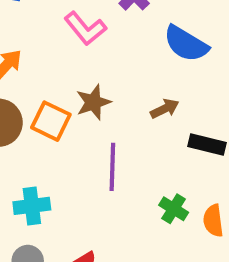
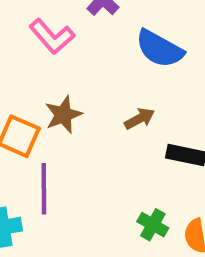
purple line: (112, 167) -> (44, 189), moved

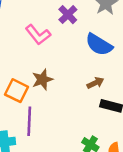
brown arrow: (140, 119) -> (95, 83), moved

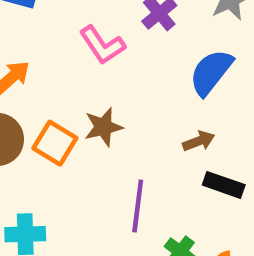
blue semicircle: (99, 45) -> (211, 72), turned 92
purple line: (29, 121) -> (138, 206), moved

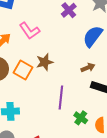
pink L-shape: (102, 45) -> (29, 31), moved

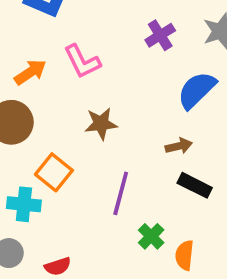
orange square: (23, 70) -> (54, 172), moved

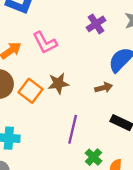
brown arrow: (179, 146) -> (104, 88), moved
orange square: (54, 172) -> (31, 91), moved

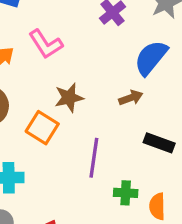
orange square: (31, 91) -> (42, 128), moved
green cross: (93, 157) -> (126, 193), turned -35

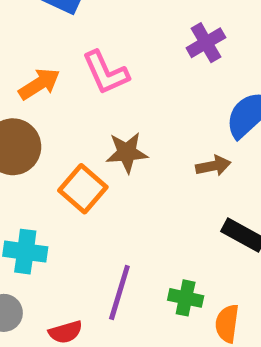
purple line: (94, 158) -> (119, 292), moved

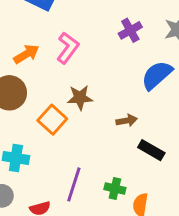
pink L-shape: (106, 73) -> (68, 48), turned -120
brown arrow: (213, 166) -> (127, 121), moved

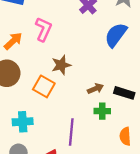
brown arrow: (127, 121) -> (95, 89), moved
green cross: (115, 189) -> (102, 111), moved

